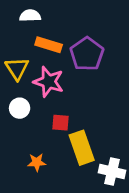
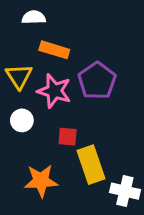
purple pentagon: (87, 54) -> (97, 81), moved
orange star: (37, 162) -> (41, 181), size x1.6

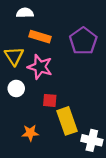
purple pentagon: (97, 81) -> (83, 41), moved
orange star: (41, 181) -> (30, 133), size x0.7

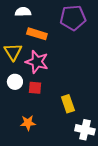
purple pentagon: (83, 41) -> (73, 18), moved, turned 30
red square: (50, 100) -> (35, 88), moved
yellow rectangle: (67, 121) -> (68, 104), moved, size x0.7

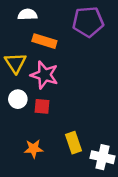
yellow rectangle: (68, 104) -> (73, 143), moved

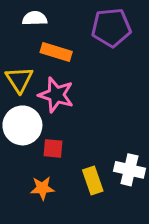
white circle: (18, 99) -> (22, 125), size x1.6
red square: (42, 106) -> (53, 148), moved
white cross: (102, 157) -> (130, 170), moved

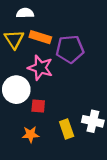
purple pentagon: (111, 28) -> (70, 49), moved
yellow triangle: (19, 80) -> (14, 39), moved

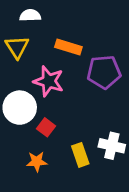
orange rectangle: (40, 37) -> (68, 47), moved
purple pentagon: (70, 49) -> (104, 72), moved
red square: (38, 106) -> (46, 127), turned 32

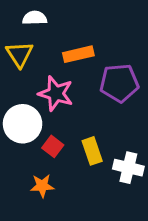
orange rectangle: (68, 47) -> (78, 54), turned -30
yellow rectangle: (80, 155) -> (92, 151), moved

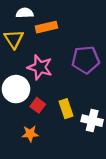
orange rectangle: (78, 54) -> (46, 27), moved

